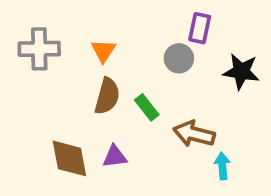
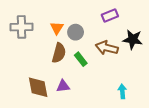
purple rectangle: (200, 28) -> (110, 16), turned 56
gray circle: (179, 58) -> (76, 32), moved
brown arrow: (194, 134) -> (107, 48), moved

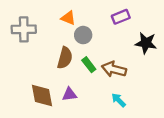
orange triangle: (57, 28) -> (68, 18), moved, turned -40
brown arrow: (107, 48) -> (114, 69), moved
cyan arrow: (122, 91) -> (119, 100), moved, turned -40

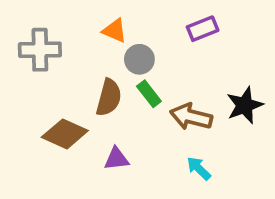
black star: (146, 43) -> (245, 105), moved, turned -30
green rectangle: (89, 65) -> (149, 94), moved
brown diamond: (42, 96) -> (65, 134), moved, turned -55

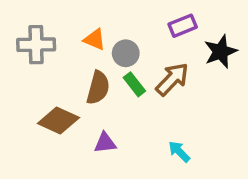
orange triangle: (115, 31) -> (95, 39), moved
black star: (245, 105) -> (221, 52), moved
brown arrow: (191, 117) -> (172, 79), moved, turned 120

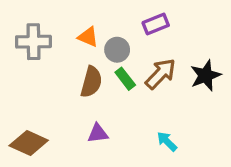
purple rectangle: (183, 26) -> (156, 24), moved
black star: (221, 52) -> (206, 75), moved
brown diamond: (58, 121) -> (29, 143), moved

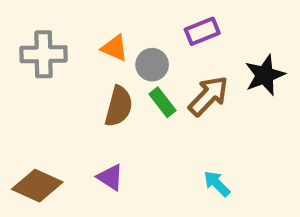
black star: (206, 75) -> (265, 75), moved
purple triangle: (98, 133) -> (110, 177), moved, turned 40

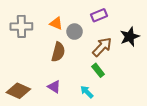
green rectangle: (163, 102) -> (98, 70), moved
cyan arrow: (217, 184) -> (87, 92), moved

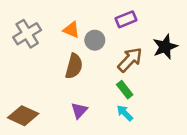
gray cross: (21, 26) -> (27, 34), turned -30
purple triangle: (54, 87) -> (79, 110), moved, turned 40
cyan arrow: (87, 92) -> (125, 113), moved

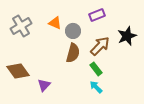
brown semicircle: (74, 66) -> (73, 53), moved
purple triangle: (79, 110) -> (44, 85), moved
brown diamond: (23, 116) -> (18, 71), moved, turned 30

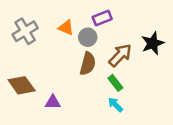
purple rectangle: (97, 15) -> (102, 18), moved
purple triangle: (44, 85) -> (53, 102), turned 48

